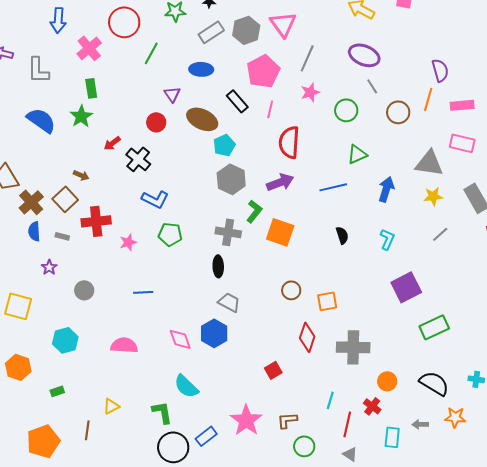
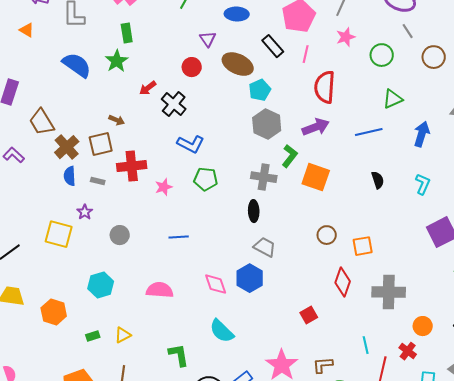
brown square: (65, 199) -> (101, 144), turned 30
yellow square: (18, 306) -> (59, 234), moved
cyan line: (330, 400) -> (366, 345), turned -30
yellow triangle: (111, 406) -> (123, 335), moved
green L-shape: (162, 412) -> (179, 355), moved

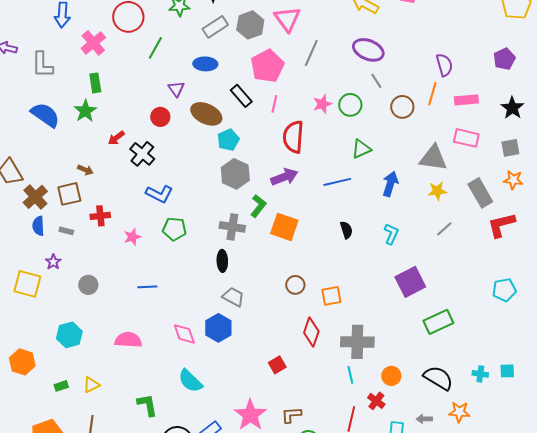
pink star: (346, 37) -> (322, 104), moved
red cross: (132, 166) -> (100, 216), size x0.7
cyan line: (366, 345) -> (350, 375), moved

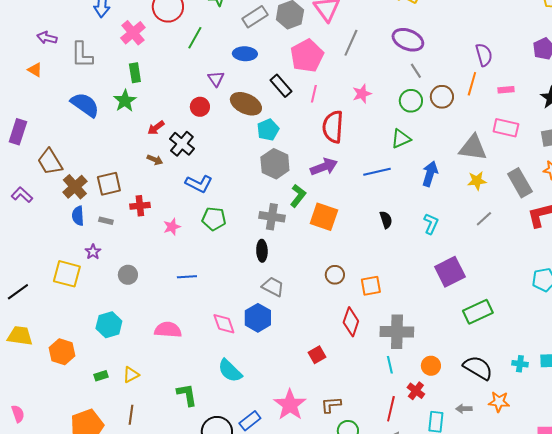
pink rectangle: (466, 100) -> (506, 90), size x0.7
green circle: (350, 105) -> (411, 101), moved
brown arrow: (85, 170) -> (155, 160), moved

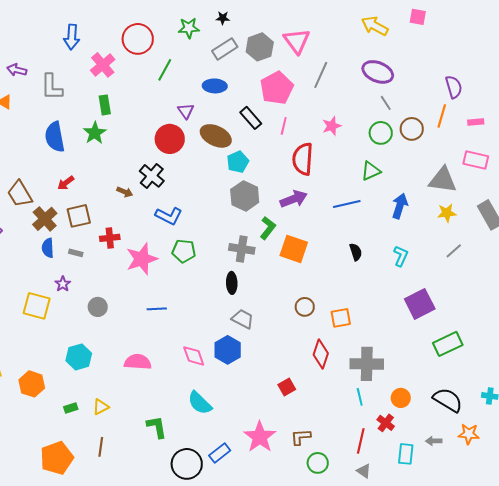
blue semicircle: (85, 105) -> (55, 137), turned -136
red circle: (200, 107) -> (170, 139), size x1.5
red arrow: (156, 128) -> (66, 183), moved
pink star: (172, 227) -> (142, 259), size x1.8

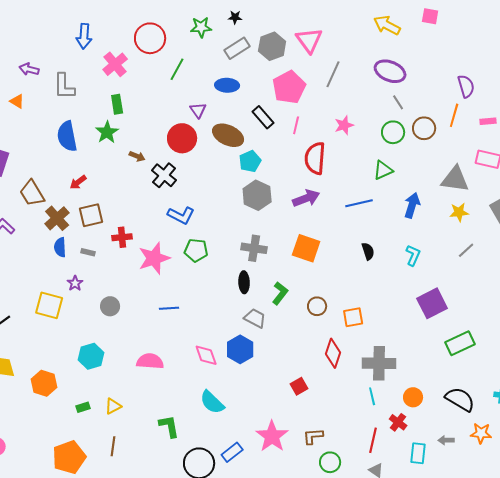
brown arrow: (125, 192) -> (137, 156), moved
green L-shape: (268, 228) -> (280, 293), moved

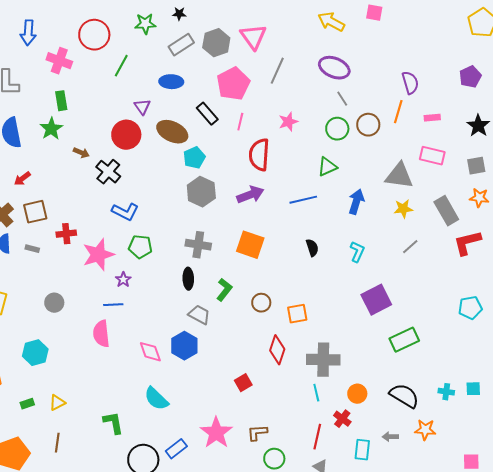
pink cross: (115, 64) -> (59, 61), turned -30
purple star: (75, 283) -> (123, 280), moved
pink semicircle: (150, 361) -> (101, 334), moved, turned -100

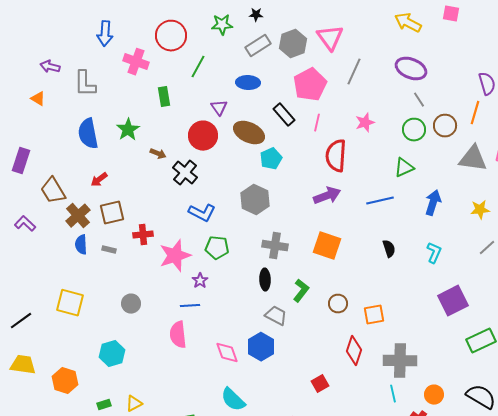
green rectangle: (61, 101) -> (164, 97), moved
gray triangle: (399, 176) -> (473, 159), moved
gray hexagon: (201, 192) -> (255, 200), moved

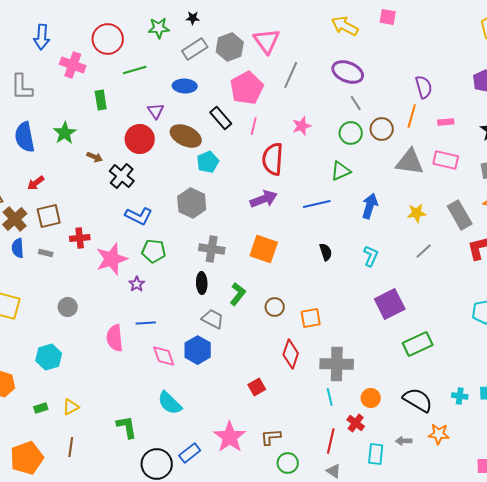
green line: (198, 67) -> (135, 70), turned 45
blue line: (190, 306) -> (146, 323), moved

